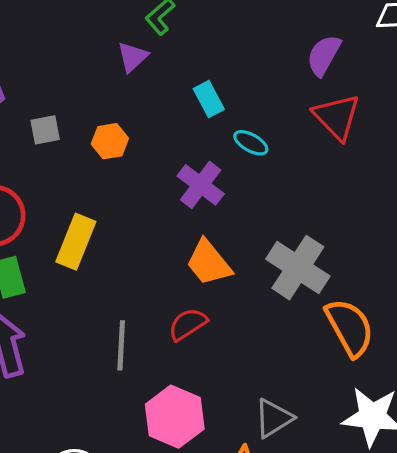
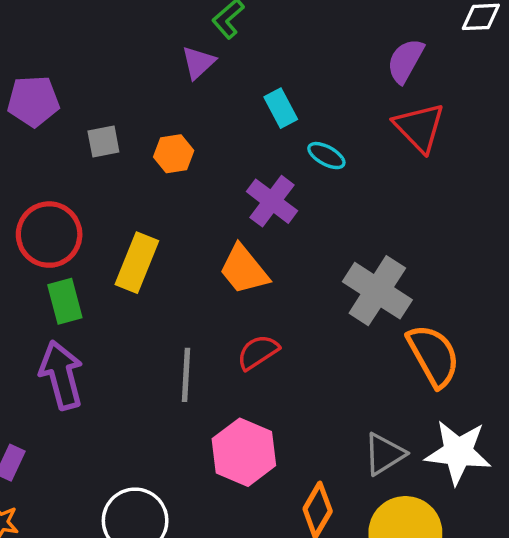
orange trapezoid: (209, 263) -> (244, 270), moved
gray triangle: (274, 418) -> (384, 454), moved

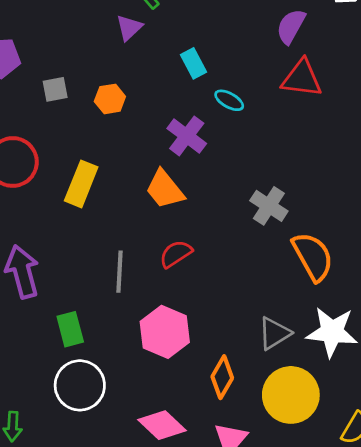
red triangle: (419, 127) -> (302, 78), turned -39
gray cross: (377, 291) -> (269, 206), size x0.7
green rectangle: (65, 301) -> (70, 329), moved

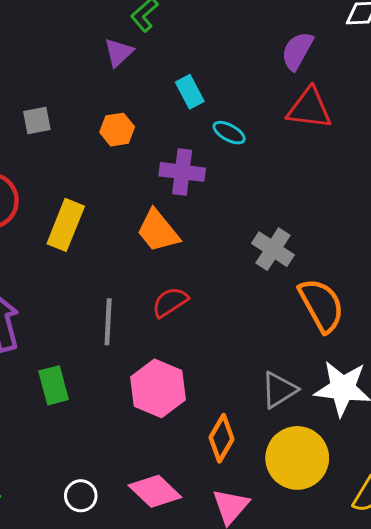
orange hexagon: (110, 99) -> (117, 130), moved
purple cross: (187, 136) -> (182, 172), turned -30
white circle: (80, 385) -> (81, 496), moved, size x0.6

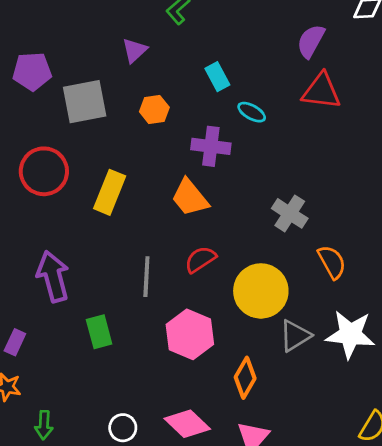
purple triangle: (119, 52) -> (135, 50), moved
gray square: (37, 120) -> (85, 102), size x1.8
orange semicircle: (321, 305) -> (332, 262), size x0.7
yellow circle: (297, 458) -> (261, 291), moved

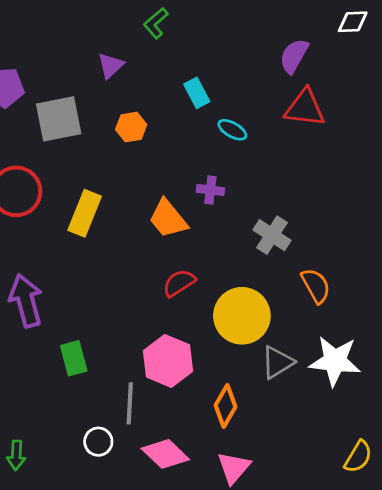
purple cross: (211, 146) -> (210, 190), moved, size x0.7
gray line: (146, 277) -> (130, 403), moved
white circle: (123, 428) -> (98, 442), moved

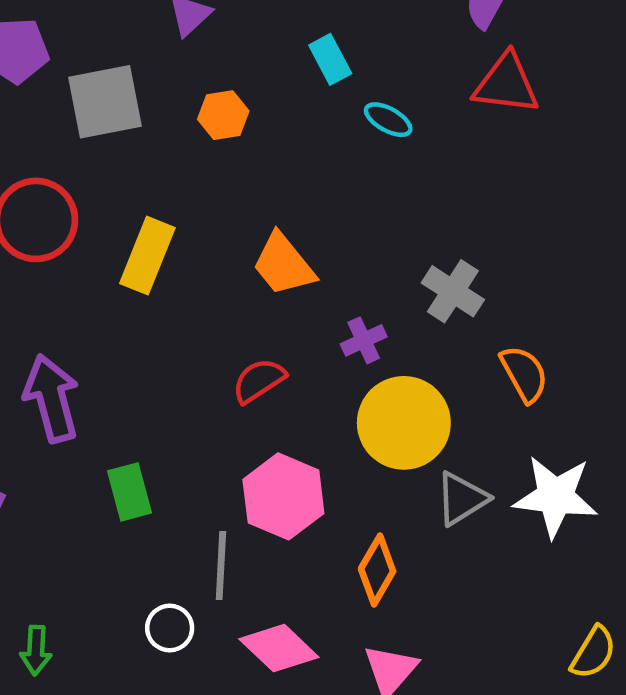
purple cross: (210, 190) -> (364, 340), moved, turned -32
red semicircle: (179, 283) -> (259, 380), moved

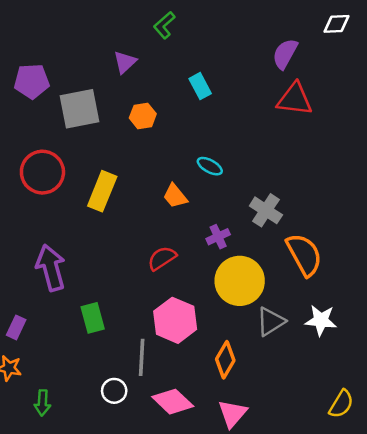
cyan ellipse: (388, 120) -> (210, 166), moved
orange trapezoid: (283, 265) -> (175, 196), size x0.7
orange semicircle: (524, 374) -> (304, 255), size x1.4
white star: (555, 496) -> (321, 320), size x0.7

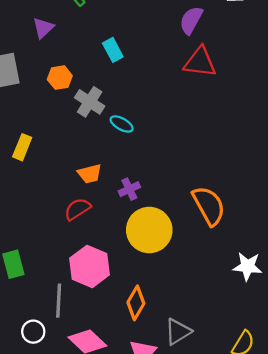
yellow rectangle: (102, 191) -> (22, 147), size x0.7
orange trapezoid: (175, 196) -> (90, 174), moved, turned -65
gray cross: (266, 210) -> (90, 102), moved
white star: (321, 320) -> (247, 266), moved
gray triangle: (271, 322) -> (178, 332), moved

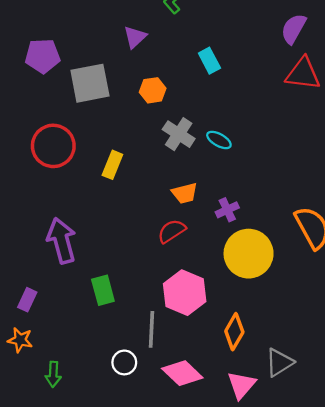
gray cross: (90, 102) -> (179, 134), moved

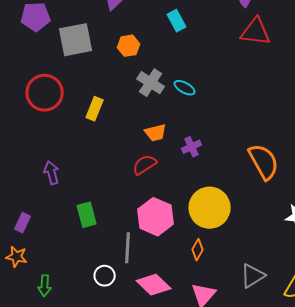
purple arrow: (62, 241) -> (52, 173), size x0.6
yellow circle: (249, 254) -> (210, 208), moved
orange diamond: (234, 332) -> (198, 250), size x0.7
gray triangle: (279, 362) -> (253, 276), moved

